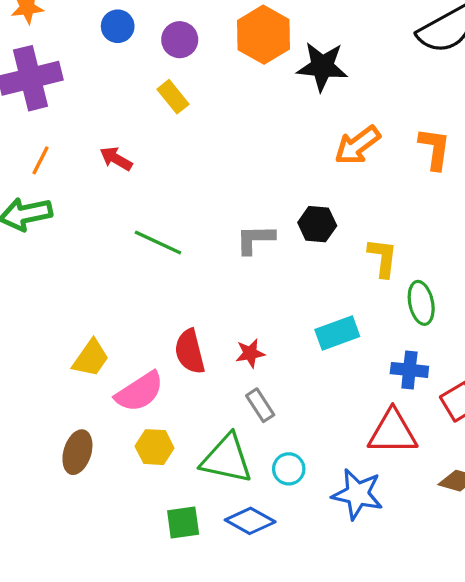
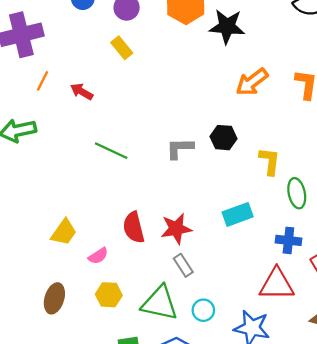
orange line: (41, 160) -> (43, 81), moved
red star: (250, 353) -> (176, 229), size x1.5
pink semicircle: (139, 392) -> (98, 256), size x0.6

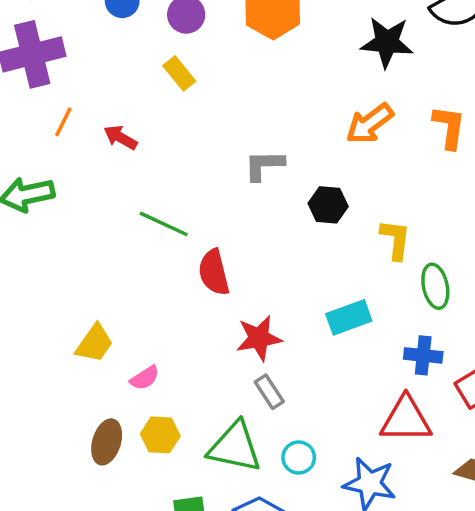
black star: (227, 26) -> (387, 42), moved
gray L-shape: (180, 148) -> (264, 165), moved
red semicircle: (134, 227) -> (214, 272), moved
brown ellipse: (54, 298) -> (107, 442), moved

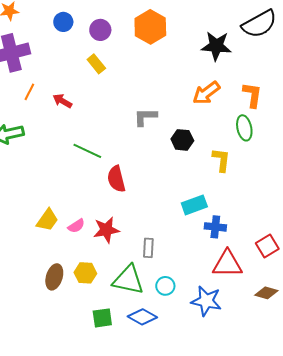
green ellipse: (435, 286) -> (244, 128), moved
red star: (259, 338) -> (106, 230), moved
blue cross: (423, 355) -> (215, 227), moved
pink semicircle: (145, 378) -> (76, 226), moved
gray rectangle: (269, 392) -> (148, 248), turned 36

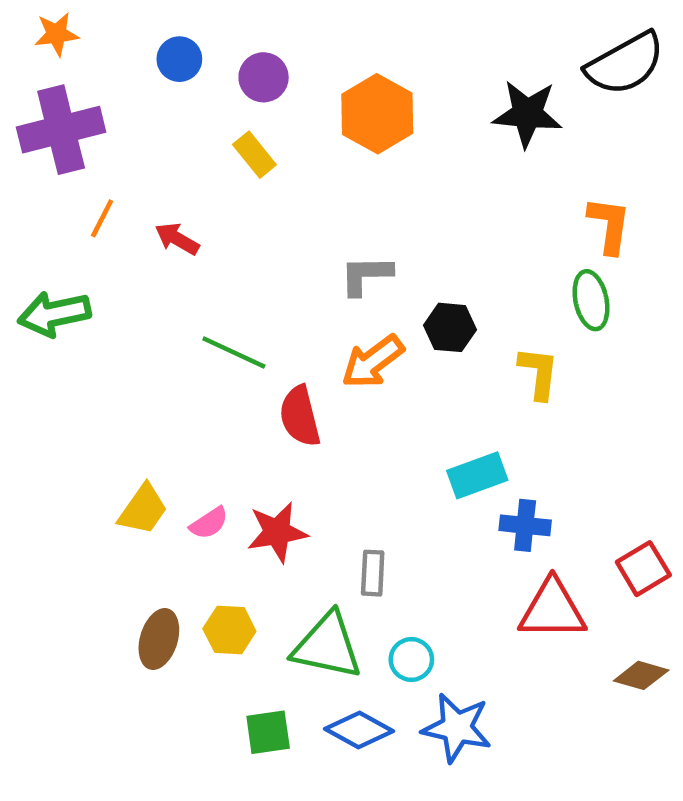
orange hexagon: (150, 27) -> (377, 114), moved
orange arrow: (206, 93) -> (373, 362), moved
blue star: (206, 301) -> (457, 728), moved

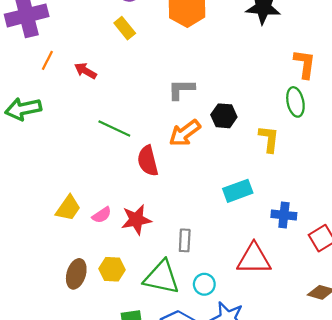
blue cross: (525, 525) -> (284, 215), moved
red triangle: (552, 609) -> (254, 259), moved

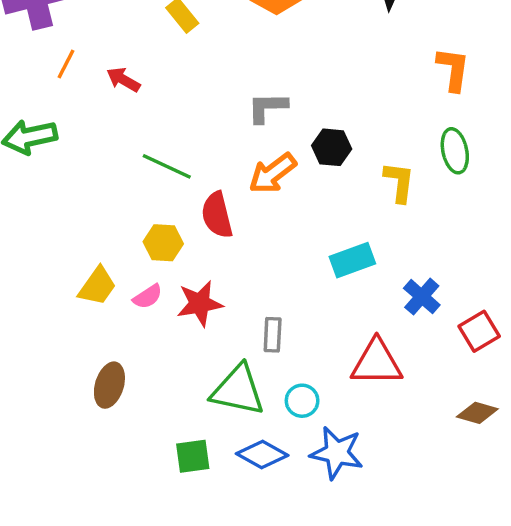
green ellipse: (295, 102) -> (455, 151), moved
blue cross: (284, 215) -> (422, 297), turned 35
yellow hexagon: (112, 269) -> (163, 243), moved

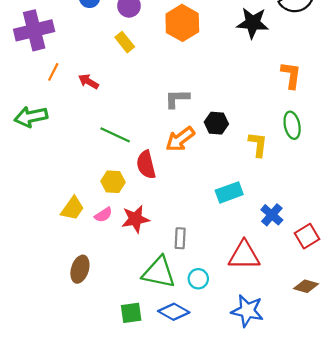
blue star: (337, 453) -> (247, 311), moved

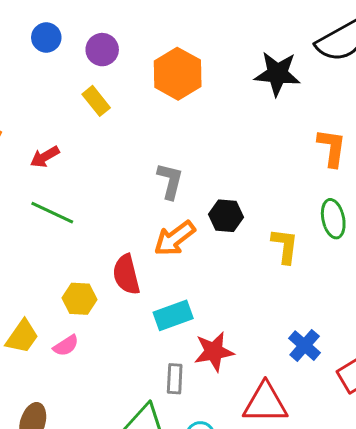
red arrow: (88, 82) -> (45, 157), turned -60
gray L-shape: (177, 99) -> (170, 181), turned 105
green line: (115, 135) -> (52, 213), moved
cyan rectangle: (229, 192) -> (173, 315), moved
red star: (135, 219) -> (214, 352), moved

